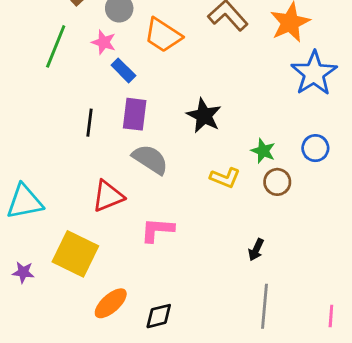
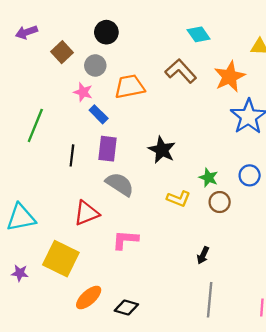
orange trapezoid: (163, 35) -> (130, 87), turned 136
green line: (56, 46) -> (35, 125), moved
black diamond: (159, 316) -> (126, 307), turned 30

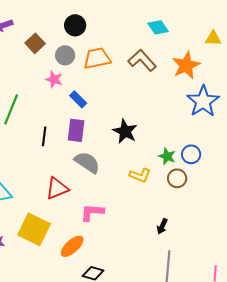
orange trapezoid: (130, 87) -> (97, 58), moved
blue rectangle: (99, 114) -> (78, 99), moved
blue circle: (250, 175) -> (191, 154), moved
orange ellipse: (89, 297) -> (72, 246), moved

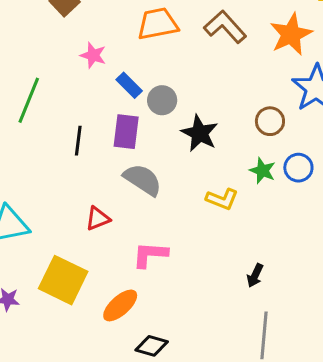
gray circle: (65, 55) -> (162, 100), moved
brown circle: (177, 178) -> (270, 121), moved
red triangle: (57, 188) -> (98, 219), size x0.7

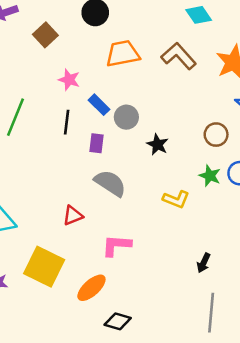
purple rectangle: (126, 132) -> (96, 143), size x0.7
black star: (200, 133) -> (158, 145), size x0.7
black line: (78, 141) -> (67, 122), moved

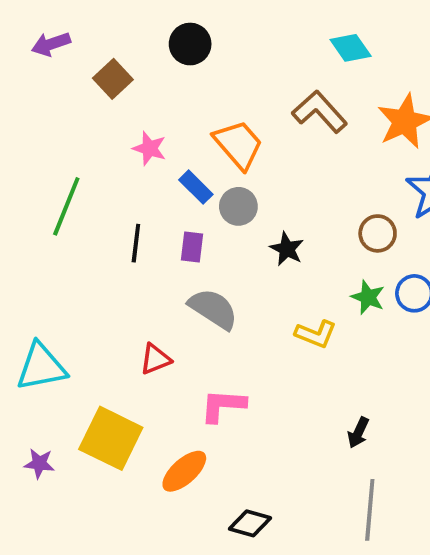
orange trapezoid: (123, 54) -> (238, 145), moved, turned 60
black line: (67, 122) -> (136, 243), moved
black diamond: (118, 321) -> (250, 523), moved

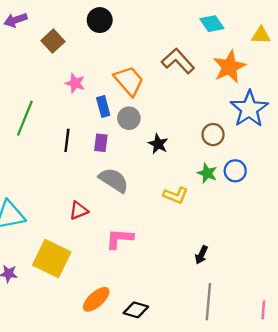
cyan diamond: (351, 48) -> (212, 24), moved
blue rectangle: (196, 187) -> (103, 107), turned 30
orange ellipse: (184, 471) -> (96, 299), moved

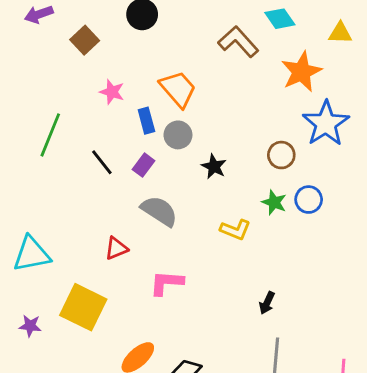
brown L-shape: (178, 61) -> (238, 42), moved
black line: (67, 140) -> (102, 162), turned -45
purple rectangle: (101, 143) -> (144, 165), turned 30

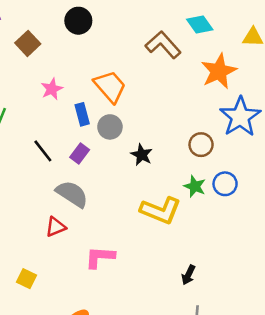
pink star: (112, 92) -> (52, 89), turned 30
gray semicircle: (159, 211) -> (72, 194), moved
yellow L-shape: (235, 230) -> (161, 210), size x1.5
yellow square: (83, 307) -> (26, 279), size x0.5

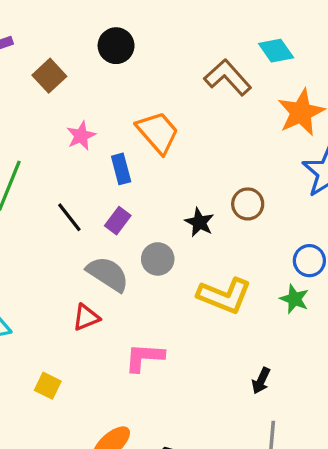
gray circle: (110, 127) -> (158, 259), moved
brown circle: (201, 145) -> (248, 204), moved
green star: (195, 186) -> (294, 299), moved

